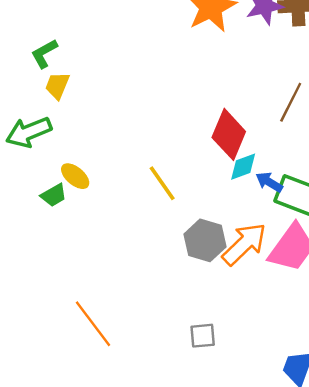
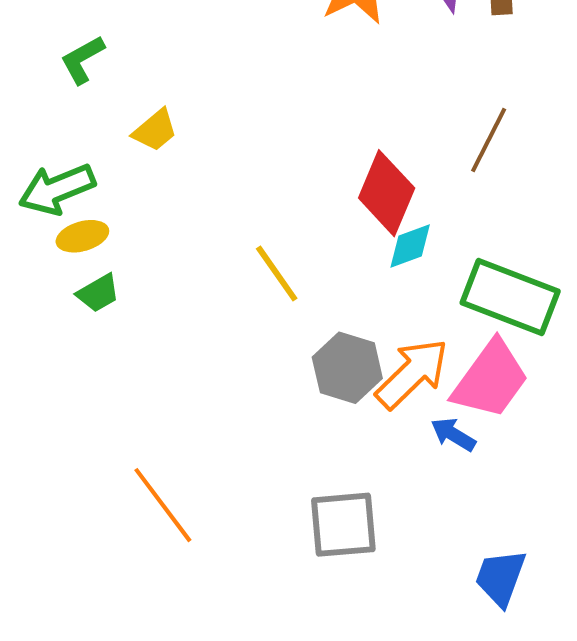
yellow trapezoid: (57, 86) -> (155, 130), moved, turned -152
yellow ellipse: (75, 176) -> (82, 236), moved, turned -56
blue arrow: (269, 182) -> (453, 434), moved
gray square: (203, 336) -> (343, 525), size x1.6

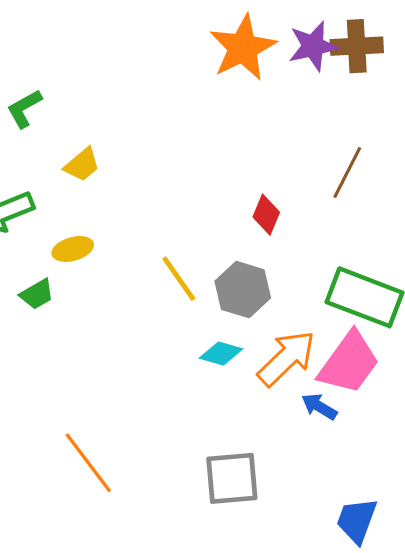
red diamond: (387, 193) -> (266, 215), size x0.6
yellow ellipse: (82, 236) -> (73, 249), moved
cyan diamond: (410, 246) -> (221, 354), moved, turned 36
gray hexagon: (347, 368) -> (243, 290), moved

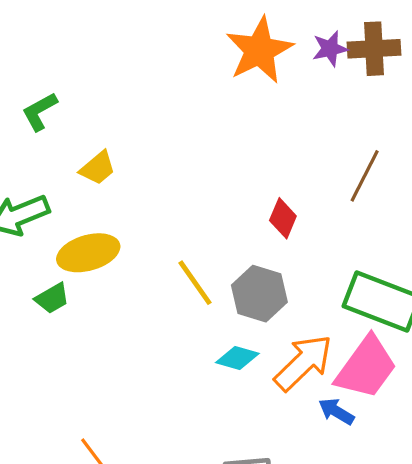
purple star: (313, 46) -> (330, 49), size x0.7
yellow ellipse: (73, 249) -> (88, 253), size x1.5

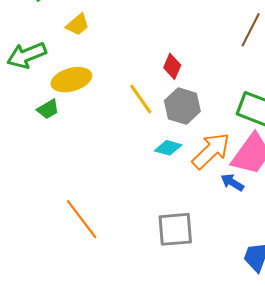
red diamond: (283, 218) -> (172, 66), moved

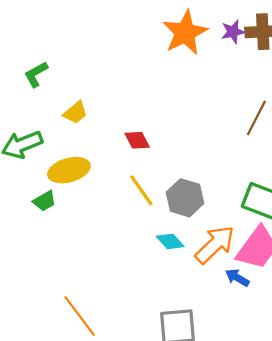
red diamond: (172, 66) -> (137, 140), moved, turned -50
cyan diamond: (168, 148) -> (170, 241), turned 32

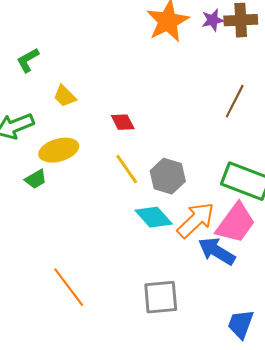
yellow trapezoid: (75, 113) -> (65, 96), turned 85
cyan diamond: (170, 241) -> (154, 217), size x1.4
blue arrow: (237, 278) -> (217, 251), size x1.6

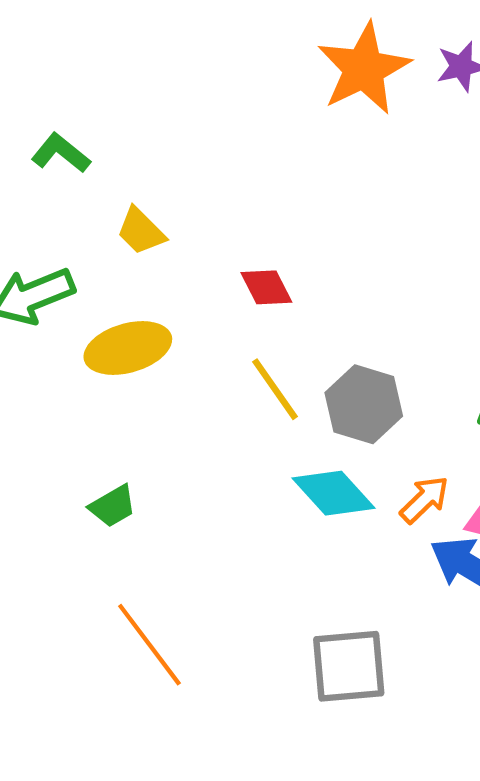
green L-shape: (28, 60) -> (61, 153), turned 68
green trapezoid: (36, 179) -> (113, 506), moved
orange arrow: (196, 220) -> (424, 500), size x0.6

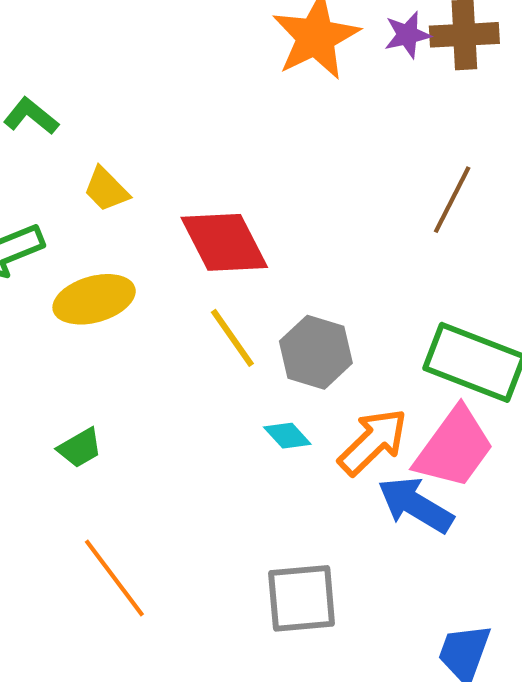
red diamond: (266, 287) -> (224, 242), size x1.8
cyan diamond: (334, 493) -> (287, 436), size x0.6
orange arrow: (424, 500) -> (373, 442), size x1.5

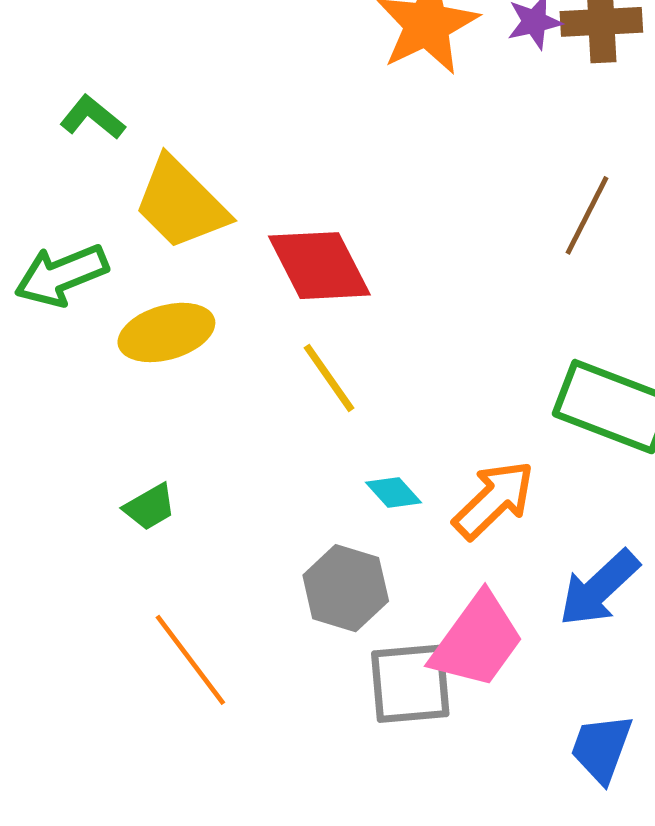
yellow trapezoid: (106, 189) -> (181, 203), size x1.8
gray hexagon: (316, 352) -> (346, 588), moved
pink trapezoid: (454, 448) -> (477, 641), moved
blue arrow: (416, 505) -> (599, 588), moved, turned -74

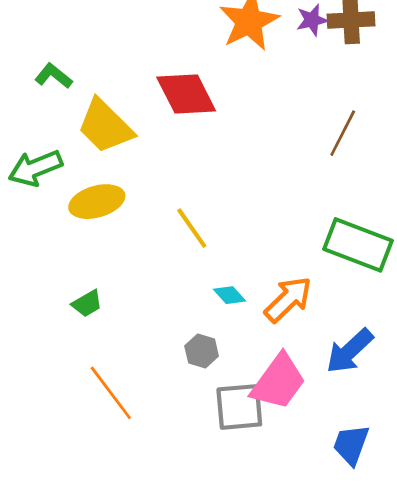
red diamond: (319, 266) -> (186, 94), moved
gray hexagon: (346, 588) -> (202, 351), size x0.7

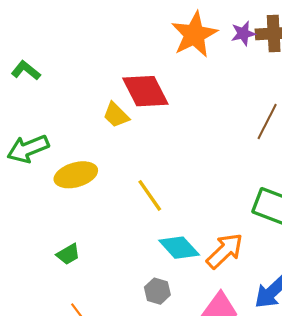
green L-shape: (54, 76) -> (26, 70), moved
yellow trapezoid: (105, 126) -> (116, 115), moved, size x0.6
cyan diamond: (230, 295) -> (179, 248), size x1.6

